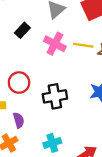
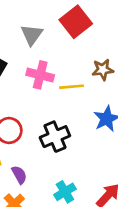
yellow line: (83, 45) -> (72, 87), moved

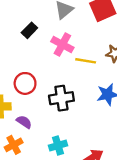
purple semicircle: (19, 175) -> (24, 122), turned -42

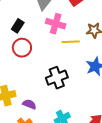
pink cross: (62, 45) -> (56, 24), moved
red circle: (25, 83) -> (22, 48), moved

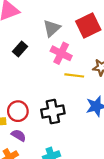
red circle: (22, 48) -> (18, 111), moved

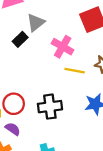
gray triangle: (52, 28) -> (36, 22), moved

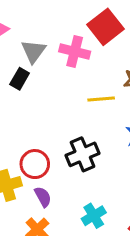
pink cross: (63, 47) -> (75, 52), moved
purple semicircle: (13, 129) -> (43, 197), turned 42

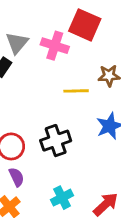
red square: (106, 27) -> (85, 25), turned -32

